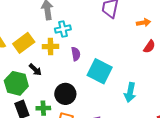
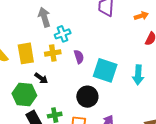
yellow rectangle: (24, 43) -> (26, 53), turned -55
cyan arrow: (130, 92) -> (138, 75), moved
black circle: (65, 94) -> (87, 97), moved

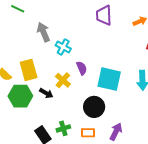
cyan cross: (63, 34) -> (63, 47), turned -35
yellow cross: (53, 53) -> (63, 80), moved, turned -35
green hexagon: (24, 94) -> (20, 96), moved

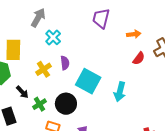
gray arrow: (43, 32) -> (38, 18), turned 36
black arrow: (46, 93) -> (22, 92), moved
green cross: (63, 128) -> (40, 104), moved, turned -32

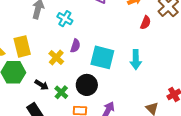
cyan cross: (53, 37) -> (65, 19), moved
purple semicircle: (65, 63) -> (75, 46), turned 40

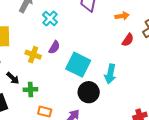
yellow cross: (56, 58) -> (33, 55), turned -35
black circle: (87, 85) -> (89, 92), moved
green cross: (61, 92) -> (30, 90), turned 32

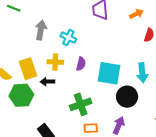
yellow cross: (33, 55) -> (55, 62), moved
black arrow: (13, 78) -> (47, 82), moved, turned 152
green cross: (30, 90) -> (81, 104), moved, size x1.5

